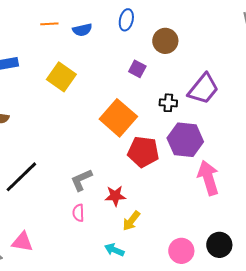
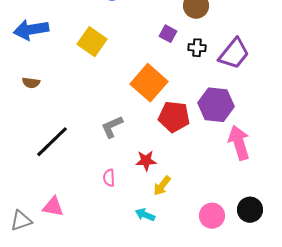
black cross: (168, 103) -> (197, 48), moved
gray L-shape: (81, 180) -> (112, 127), moved

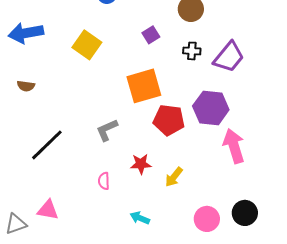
purple square: (168, 34) -> (151, 35), moved, turned 30
orange square: (149, 83) -> (144, 86), turned 33
yellow arrow: (162, 186) -> (174, 177), moved

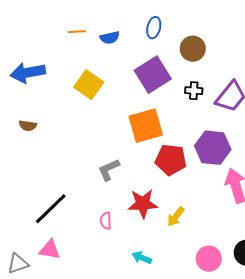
purple square: (151, 35) -> (153, 75), size x2.0
black line: (47, 145) -> (51, 209), moved
red star: (141, 164) -> (143, 204), size x1.4

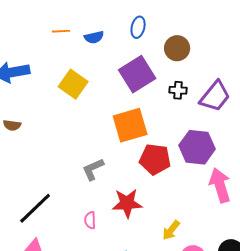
yellow arrow: (176, 217) -> (171, 230), moved

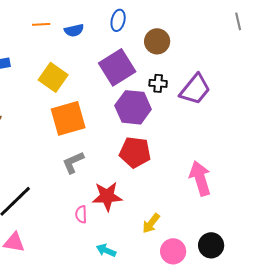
orange square: (130, 125) -> (68, 118), moved
purple hexagon: (197, 147) -> (133, 107), moved
pink semicircle: (90, 220) -> (81, 214), moved

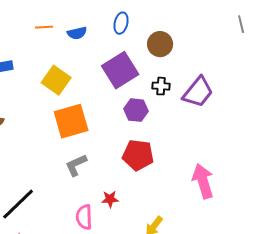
purple hexagon: (133, 107) -> (136, 110), size x0.7
red star: (107, 196) -> (110, 199), size x0.6
pink semicircle: (81, 214) -> (84, 217), size x1.4

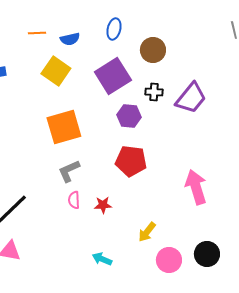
yellow square: (56, 80) -> (56, 71), moved
pink semicircle: (84, 217) -> (74, 200), moved, size x0.7

